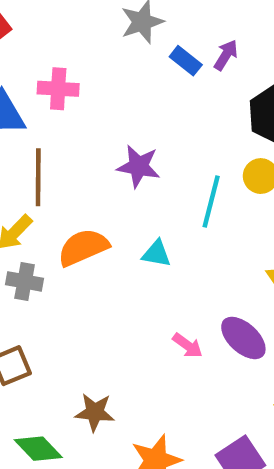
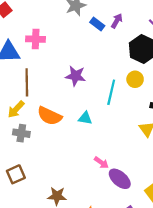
orange semicircle: (83, 247) -> (49, 116), turned -130
purple ellipse: (243, 338) -> (120, 179), moved

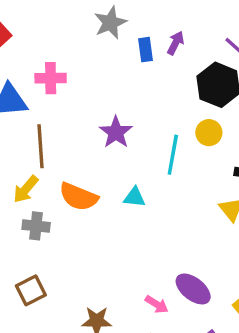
blue rectangle: (97, 24) -> (145, 50), turned 48
purple star: (76, 76) -> (116, 132), turned 30
pink arrow: (101, 163) -> (157, 304), moved

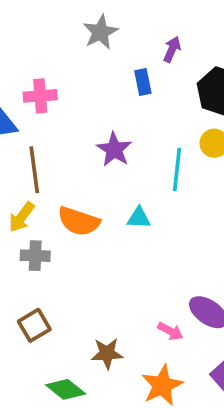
blue rectangle: (145, 50) -> (143, 82), moved

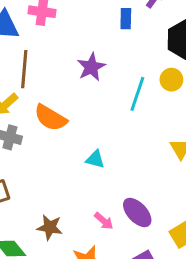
cyan triangle: (139, 218) -> (95, 159), moved

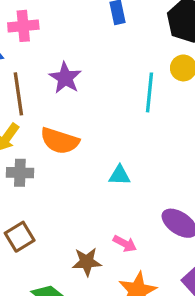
purple star: (91, 67) -> (65, 78), moved
pink arrow: (104, 221) -> (125, 244), moved

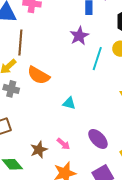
purple star: (65, 78) -> (79, 36), moved
brown star: (87, 262) -> (39, 150), turned -30

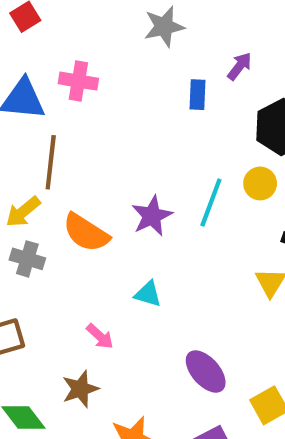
purple star: (79, 36) -> (152, 216), moved
pink arrow: (63, 144) -> (100, 336), moved

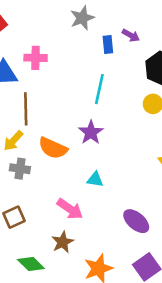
purple arrow: (239, 66) -> (131, 35), turned 90
blue rectangle: (198, 95) -> (108, 44), moved
cyan line: (211, 202) -> (99, 89), moved
pink arrow: (100, 336) -> (70, 209), size x1.5

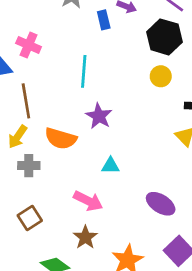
pink cross: (36, 58) -> (29, 45), turned 30
cyan line: (99, 89) -> (84, 71), moved

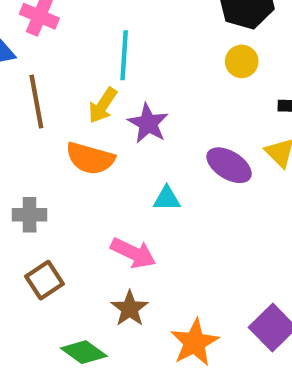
yellow arrow: (17, 137) -> (103, 105), moved
gray cross: (29, 166) -> (30, 215), moved
purple ellipse: (161, 204) -> (229, 165), moved

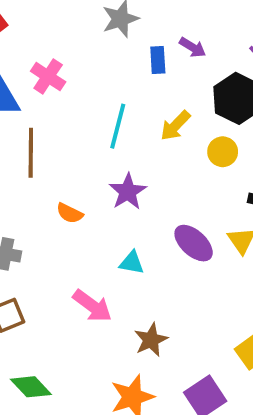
yellow arrow: (103, 105) -> (175, 126), moved
orange semicircle: (90, 158) -> (70, 213), size x0.6
brown star: (130, 309) -> (151, 340), moved

